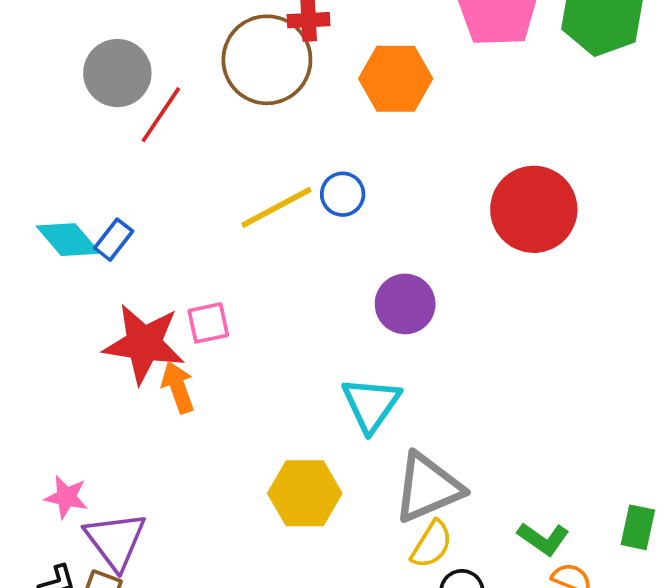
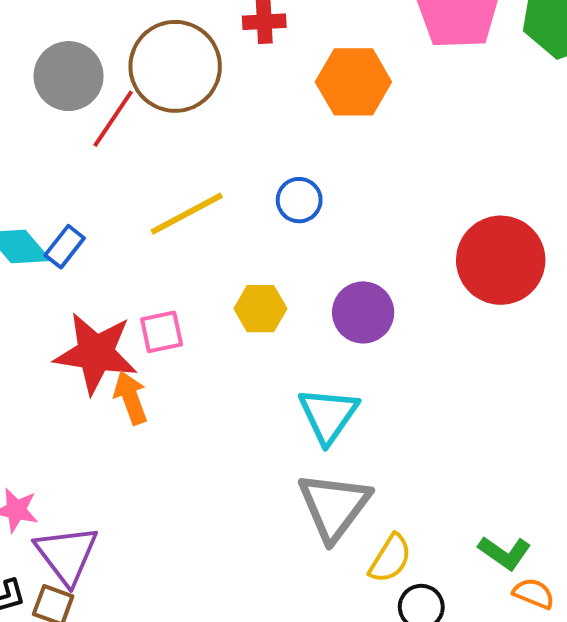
brown circle: (267, 60) -> (175, 66), moved
yellow line: (276, 207) -> (187, 214), moved
red circle: (534, 209) -> (501, 260), moved
gray triangle: (428, 488) -> (334, 506), moved, turned -30
yellow hexagon: (305, 493) -> (260, 309), moved, size x0.7

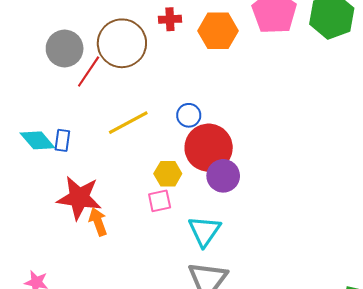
orange hexagon: (353, 82) -> (218, 31), moved
blue rectangle: (65, 247) -> (62, 140), turned -30
red circle: (501, 260) -> (209, 148), moved
pink square: (162, 332) -> (160, 201), moved

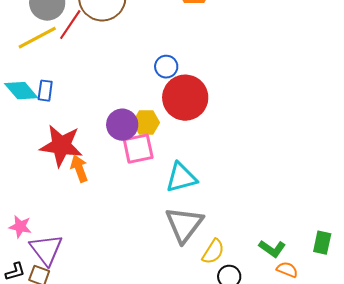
yellow line: (128, 123) -> (37, 38), moved
purple circle: (223, 176) -> (122, 125), moved
pink square: (160, 201) -> (138, 149), size x1.4
cyan triangle: (204, 231) -> (181, 178), turned 40

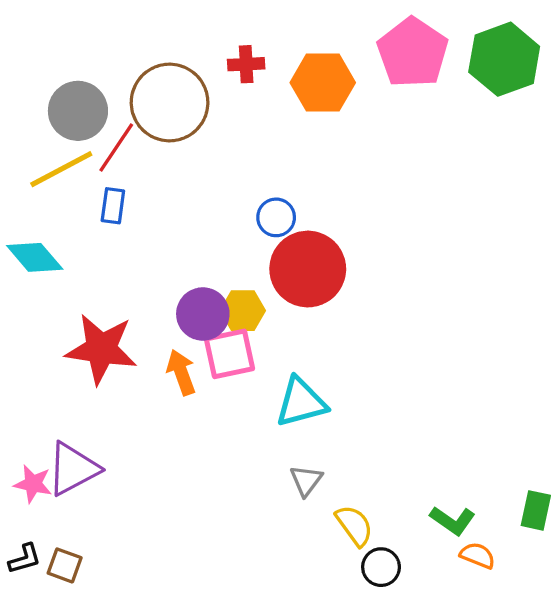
blue rectangle: (45, 91) -> (113, 206), moved
orange arrow: (79, 169) -> (181, 372), moved
gray triangle: (184, 225) -> (306, 481), size x0.5
purple triangle: (46, 250) -> (73, 469), moved, turned 39
yellow semicircle: (213, 252) -> (354, 525), turned -68

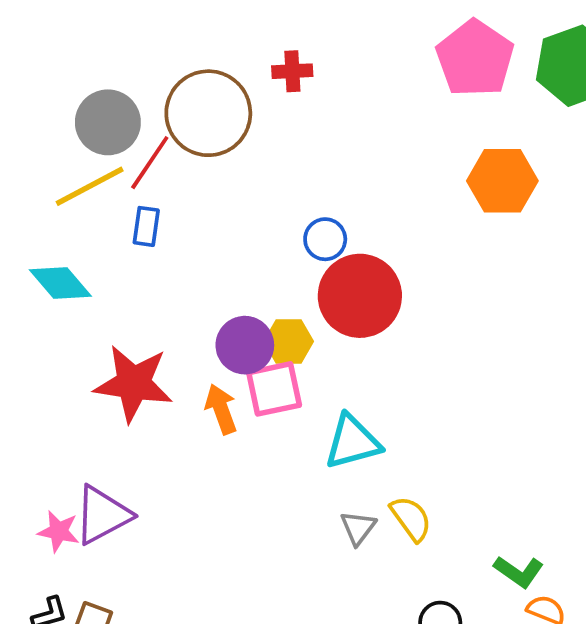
orange hexagon: (323, 83) -> (502, 181), moved
yellow semicircle: (354, 525) -> (411, 519), moved

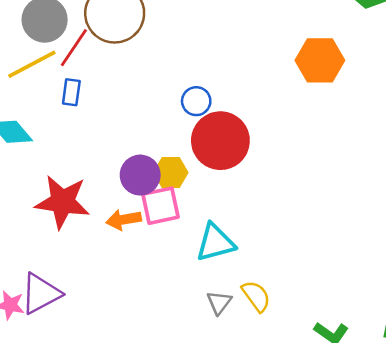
orange arrow: (221, 409) -> (124, 220), turned -80

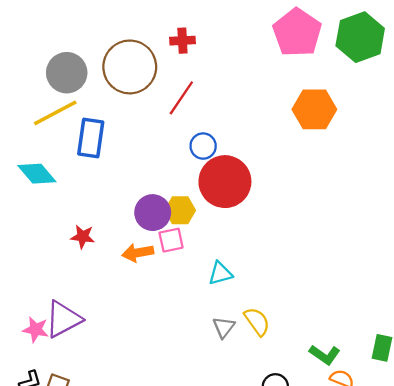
red line: (74, 48) -> (181, 98), moved
blue rectangle: (71, 92) -> (91, 138), size x1.6
red star: (62, 202) -> (83, 237), size x0.5
pink square: (161, 206) -> (171, 240), size x0.7
cyan triangle: (215, 243) -> (220, 273), size x0.7

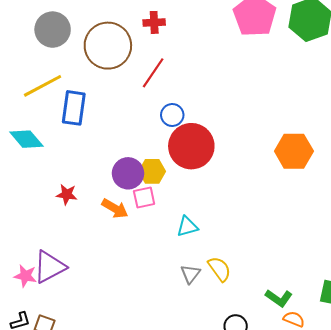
gray circle: (67, 73) -> (53, 30), moved
orange hexagon: (314, 109) -> (294, 151), moved
orange arrow: (138, 253) -> (115, 209), turned -140

